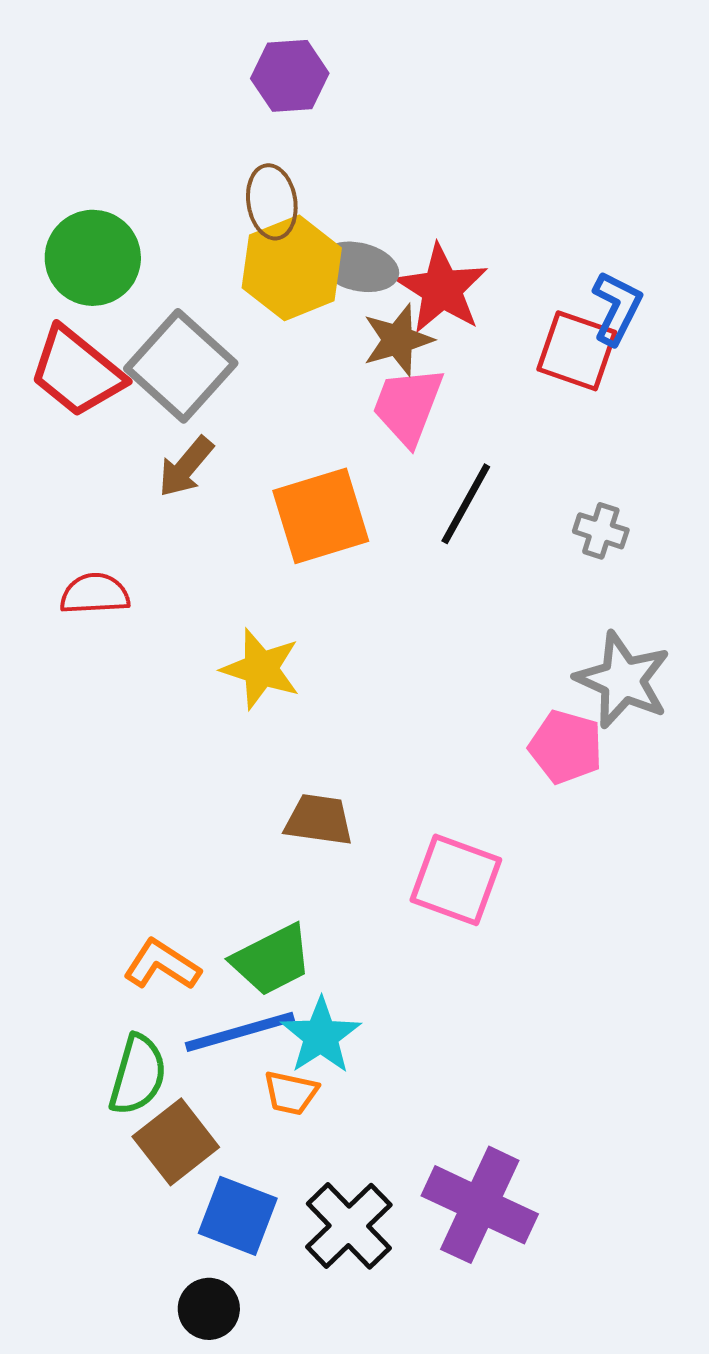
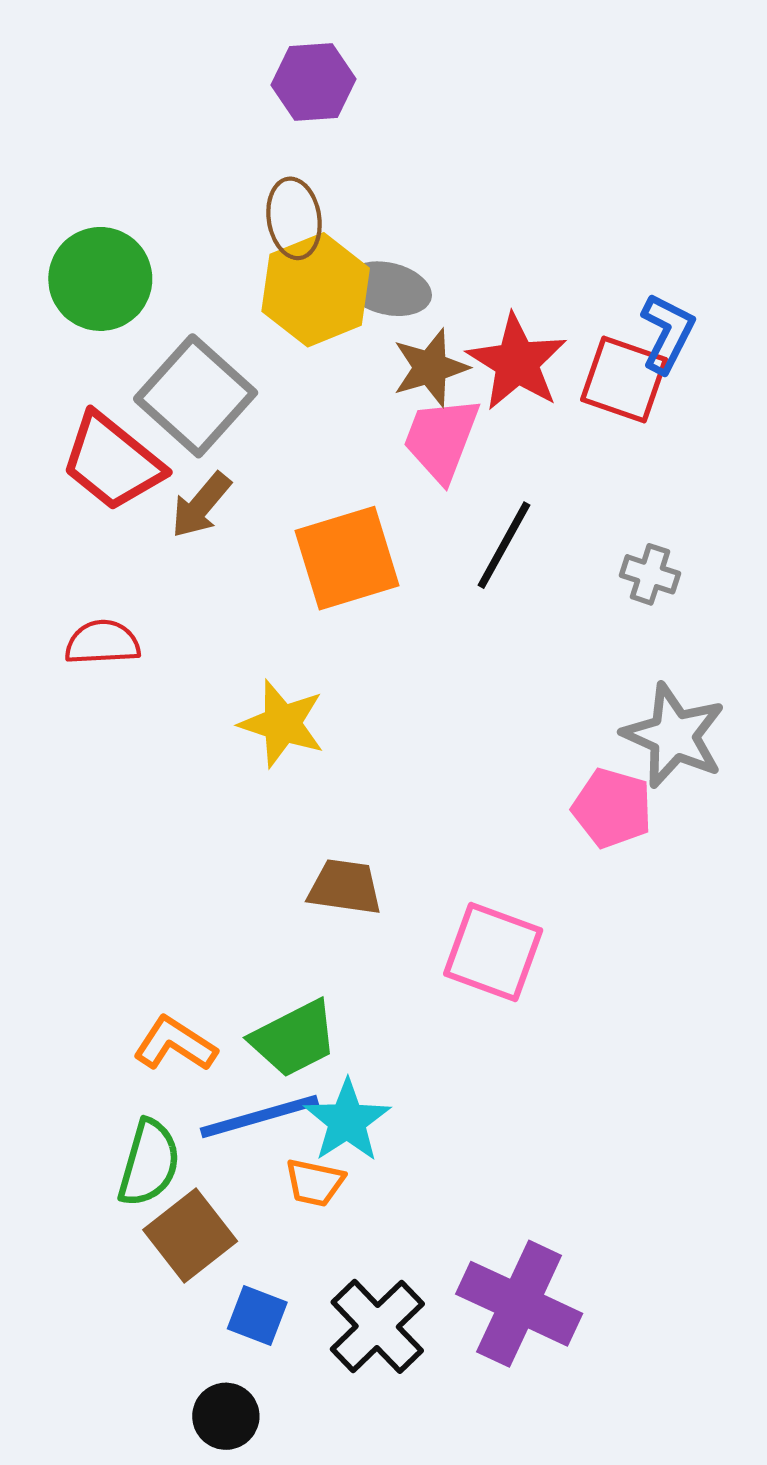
red star: (442, 289) -> (517, 362), moved
red trapezoid: (77, 372) -> (112, 462), moved
blue square: (238, 1216) -> (257, 1316), size x0.7

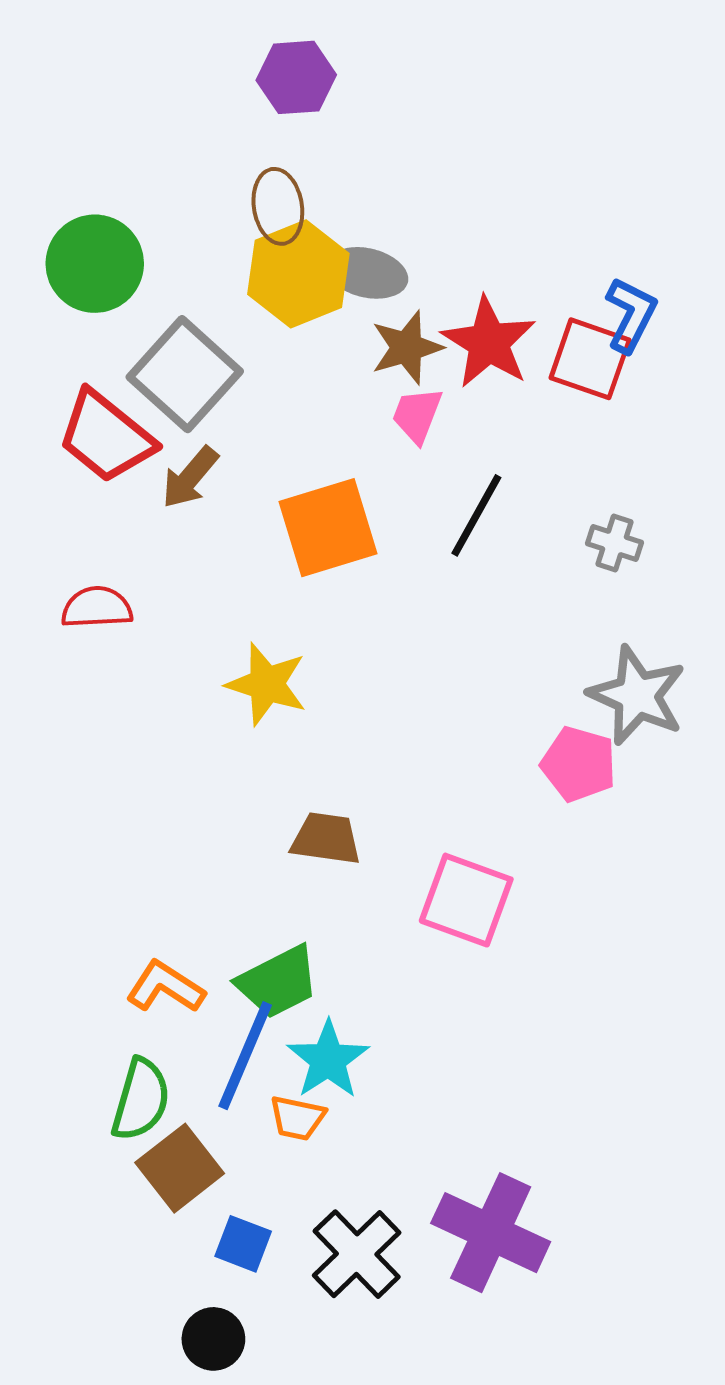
pink trapezoid: (441, 439) -> (417, 415), size x0.7
blue line: (259, 1116) -> (245, 1056), turned -51

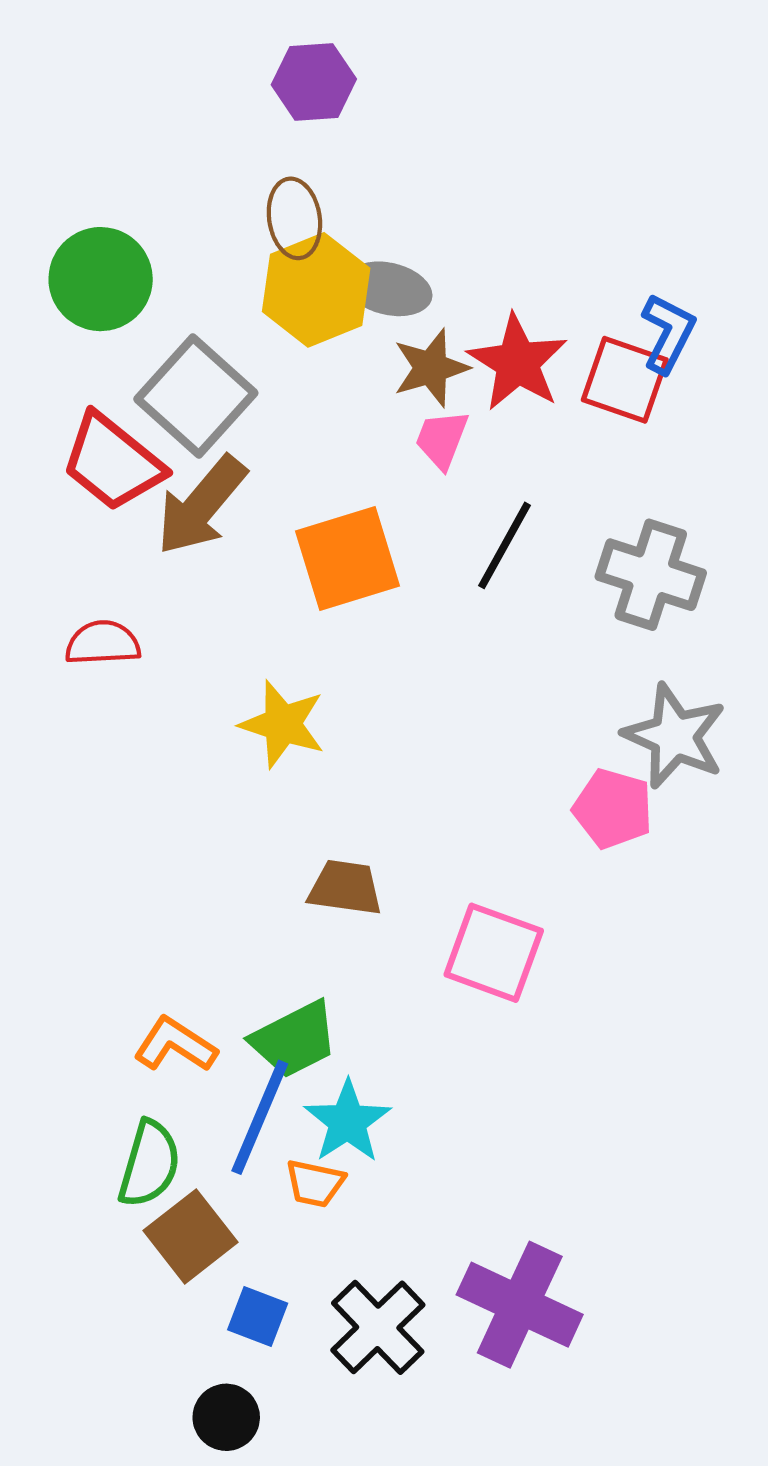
brown arrow: (190, 477) -> (201, 505), size x1.5
gray cross: (614, 543) -> (651, 575), size x1.8

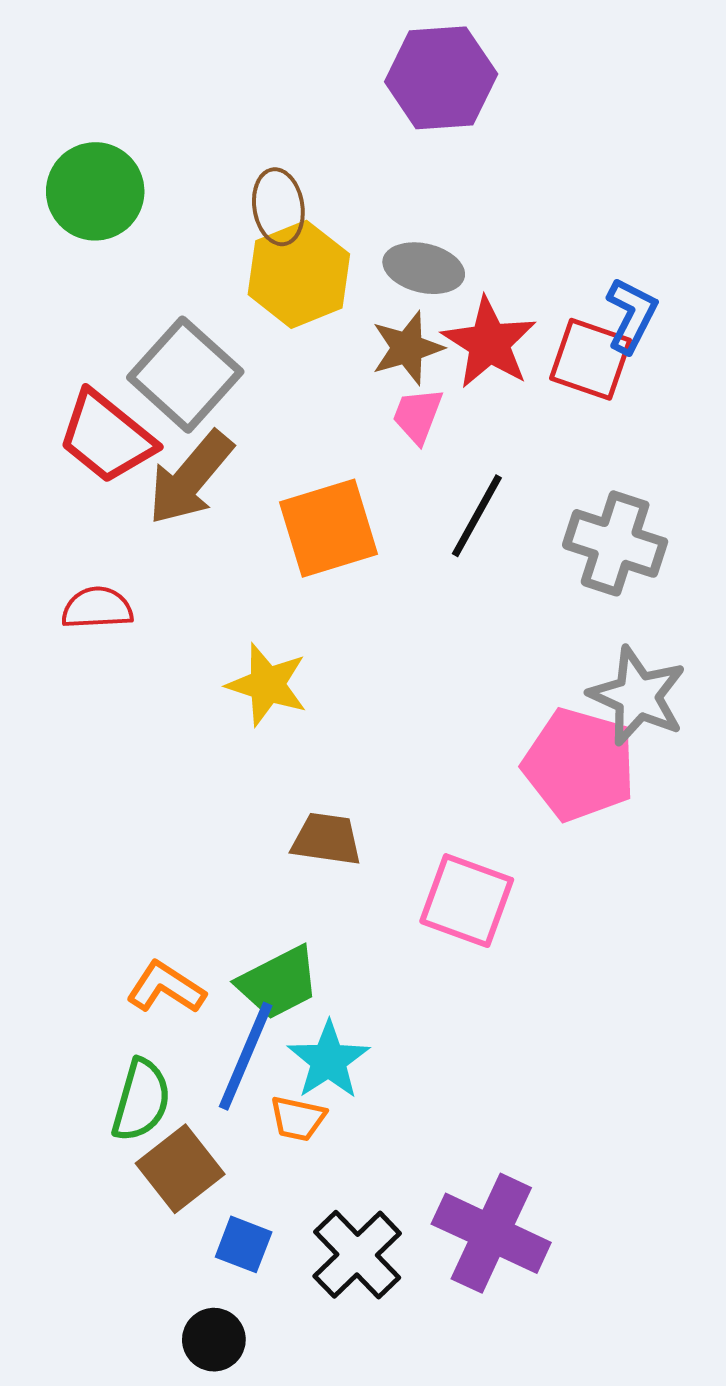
purple hexagon: (314, 82) -> (441, 78), moved, size x1.4
green circle: (101, 279) -> (95, 191), moved
gray ellipse: (389, 289) -> (424, 268), moved
pink pentagon: (613, 809) -> (579, 764), size x1.5

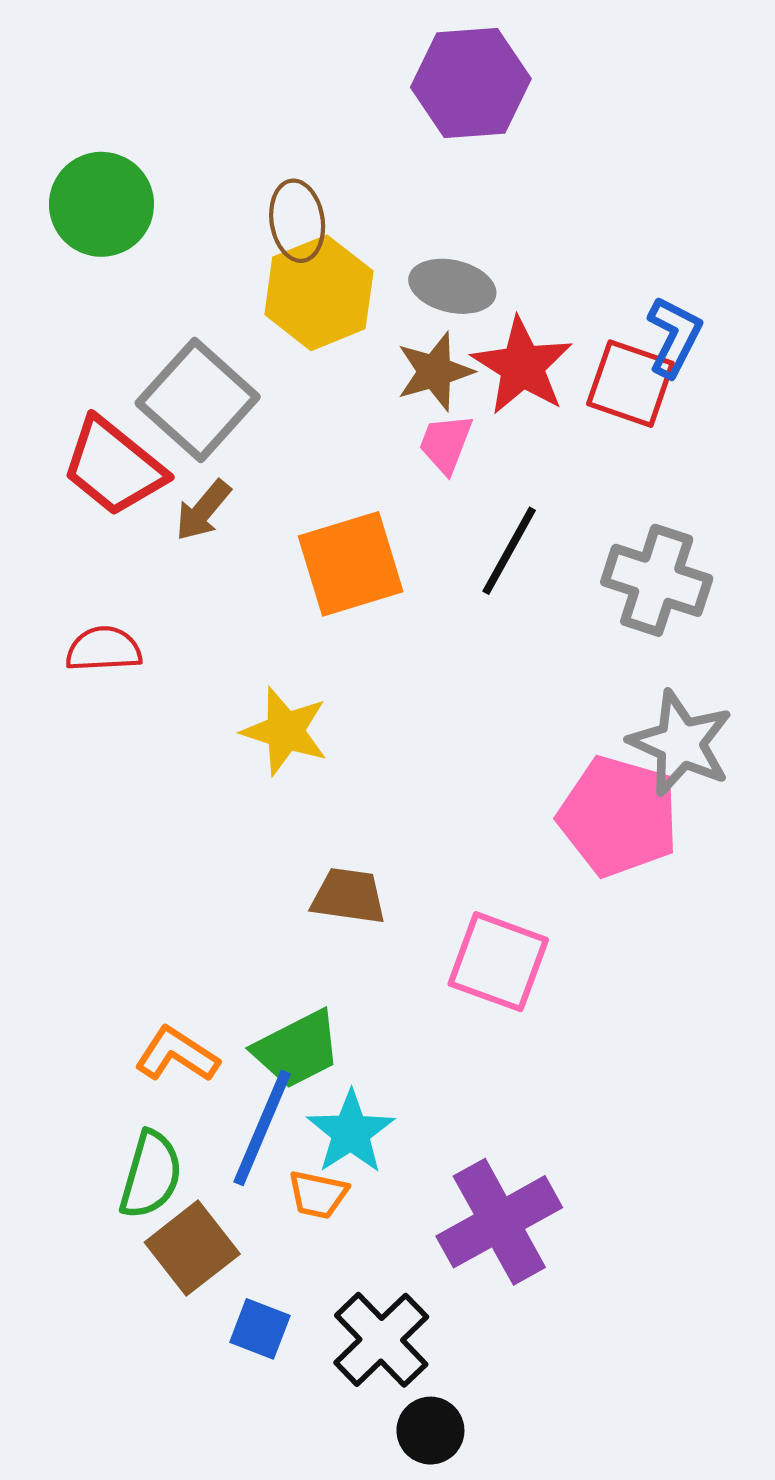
brown arrow: (190, 478) -> (203, 510), size x0.6
purple cross: (491, 1233) -> (499, 1222), moved, turned 36
black circle: (214, 1340) -> (430, 1431), moved

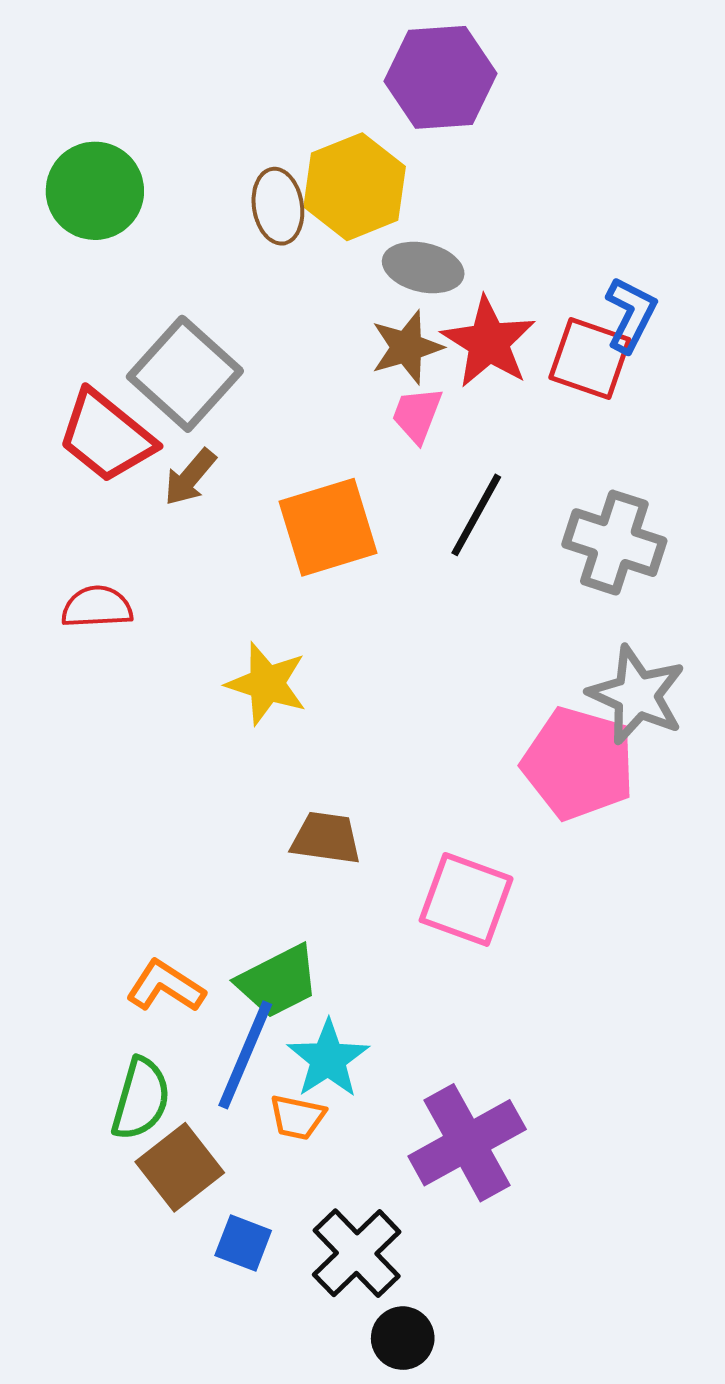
yellow hexagon: (319, 293) -> (355, 187), moved

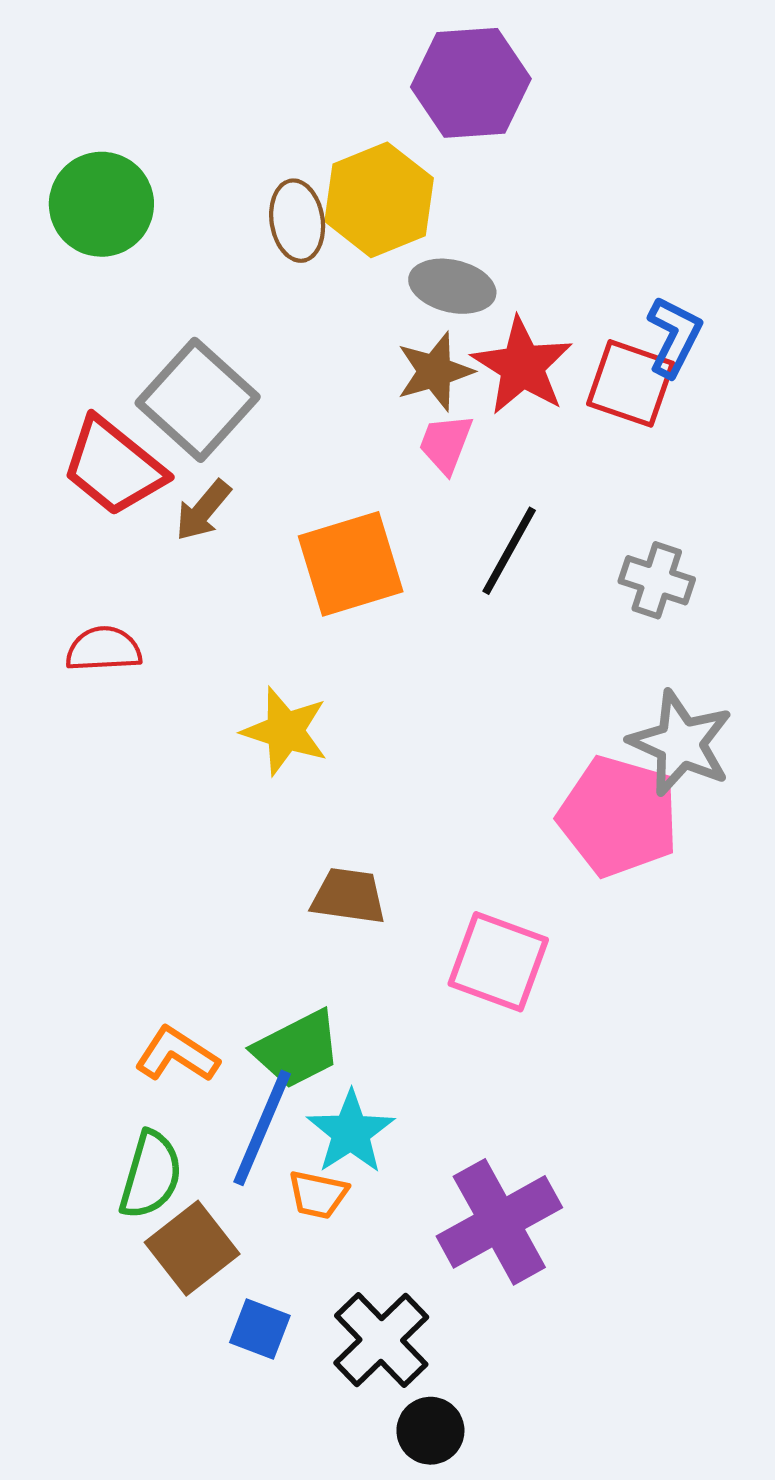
gray cross: (614, 543) -> (657, 580), size x0.7

